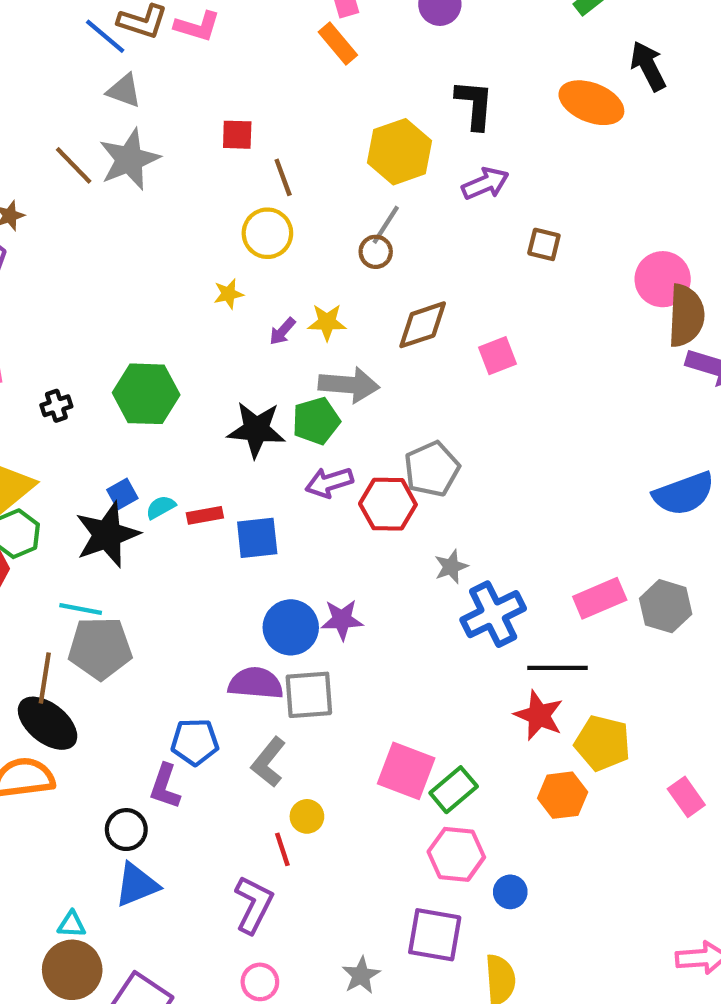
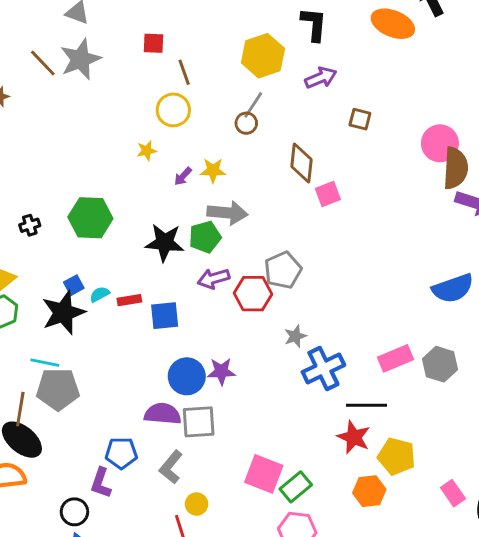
brown diamond: (423, 325) -> (301, 163), moved, turned -66

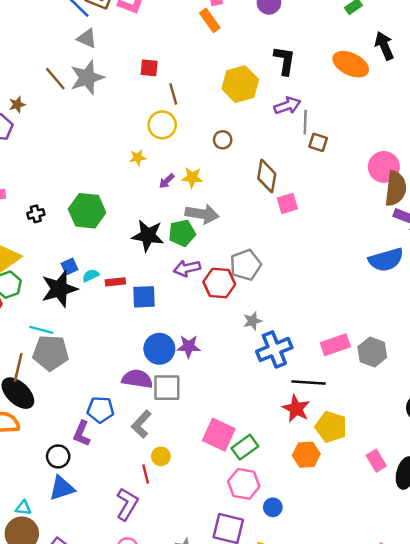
gray line: (253, 105) -> (305, 122), moved, turned -35
blue semicircle: (453, 288) -> (386, 260), moved

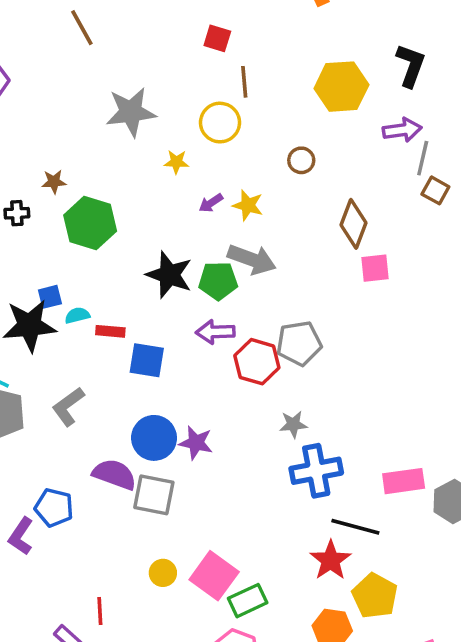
gray star: (87, 78) -> (131, 112), moved
brown star: (17, 105) -> (54, 182), moved
gray L-shape: (141, 424) -> (68, 407), moved
yellow circle: (161, 456) -> (163, 573), moved

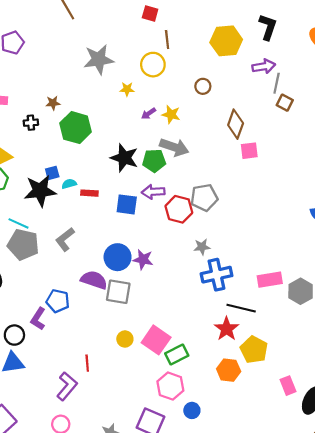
blue square: (147, 360) -> (127, 204), moved

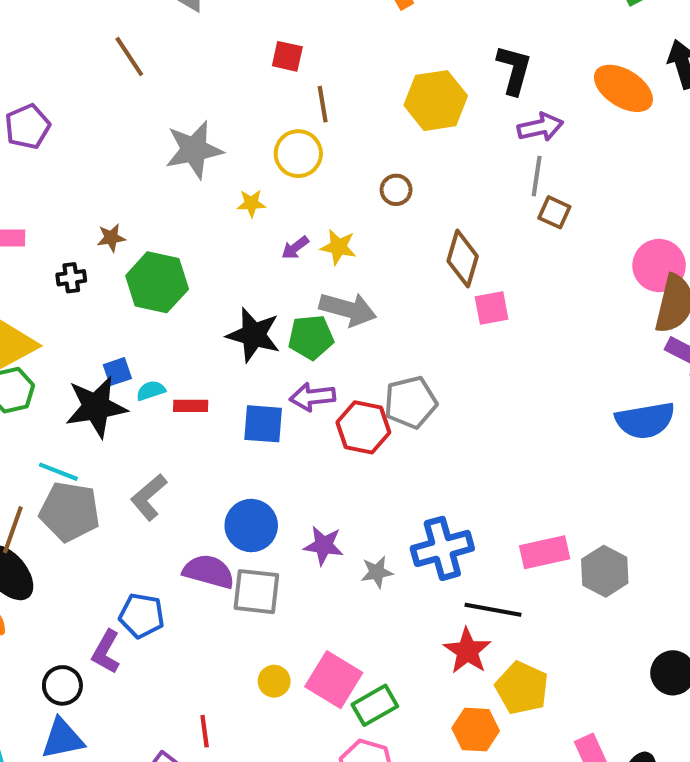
purple arrow: (264, 66) -> (540, 127), moved
gray star: (202, 247) -> (377, 572), moved
purple star: (143, 259) -> (324, 545), moved

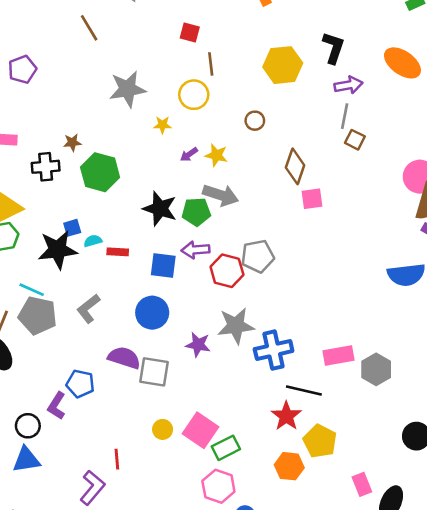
black cross: (71, 278) -> (46, 167), size x1.5
blue circle: (251, 526) -> (152, 313), moved
gray star: (377, 572) -> (236, 326), moved, size x1.8

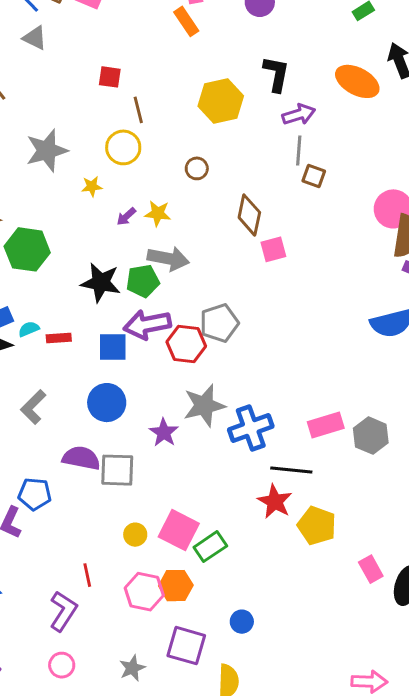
purple arrow: (195, 250) -> (147, 325), size x1.4
purple star: (198, 345) -> (164, 433), turned 30
orange hexagon: (289, 466) -> (176, 586), moved
pink hexagon: (218, 486) -> (144, 592), moved

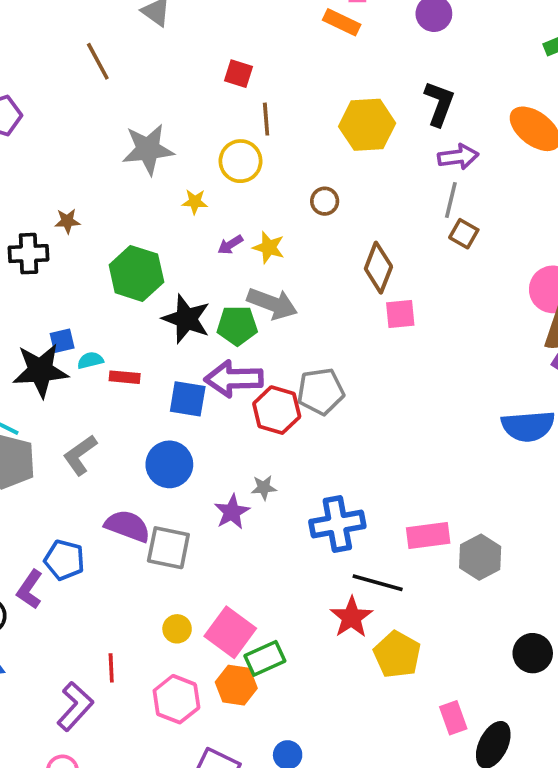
orange rectangle: (186, 21) -> (342, 22), turned -40
green hexagon: (27, 249) -> (136, 273), moved
gray star: (204, 406) -> (264, 488), moved, size x0.5
orange hexagon: (176, 586) -> (236, 685), moved

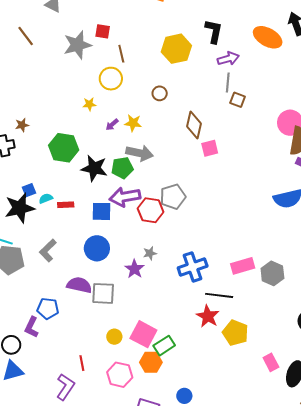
gray star: (148, 149) -> (77, 45), moved

